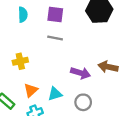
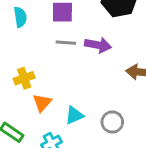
purple arrow: (81, 73) -> (98, 45), moved
orange triangle: (31, 90) -> (42, 103), moved

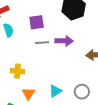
yellow cross: (24, 78) -> (17, 71), turned 32
orange triangle: (42, 103) -> (28, 94), moved

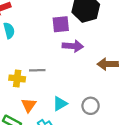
purple square: (37, 22) -> (61, 24), moved
gray line: (42, 43) -> (37, 70), moved

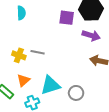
purple arrow: (73, 46) -> (91, 36), moved
cyan triangle: (60, 104) -> (50, 85), size x1.5

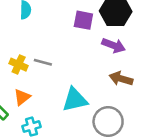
cyan triangle: (50, 85) -> (75, 100), moved
gray circle: (76, 93) -> (108, 122), moved, size x1.5

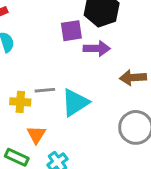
purple arrow: (114, 45) -> (97, 48), moved
cyan triangle: (75, 100) -> (75, 103), moved

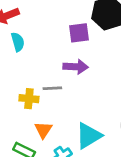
purple arrow: (97, 48) -> (76, 67), moved
cyan triangle: (75, 103) -> (89, 136), moved

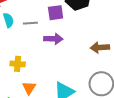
gray line: (52, 88) -> (30, 23), moved

